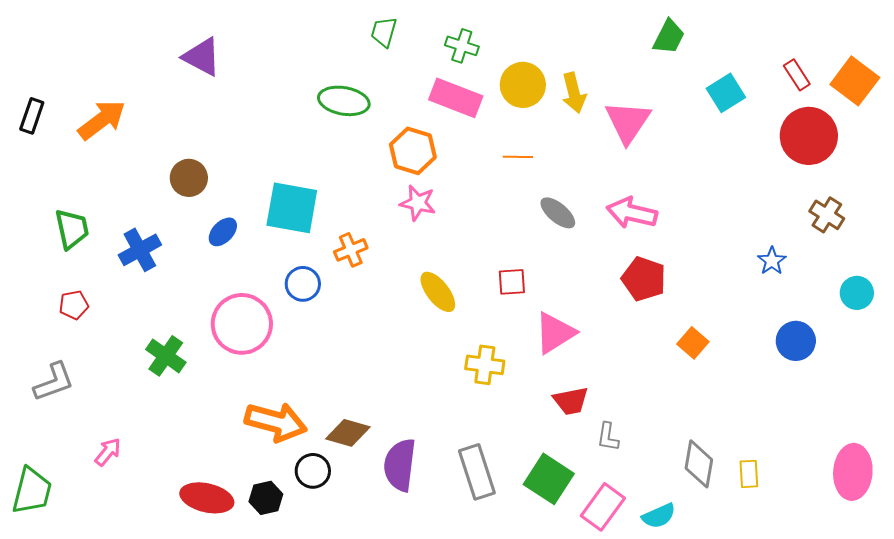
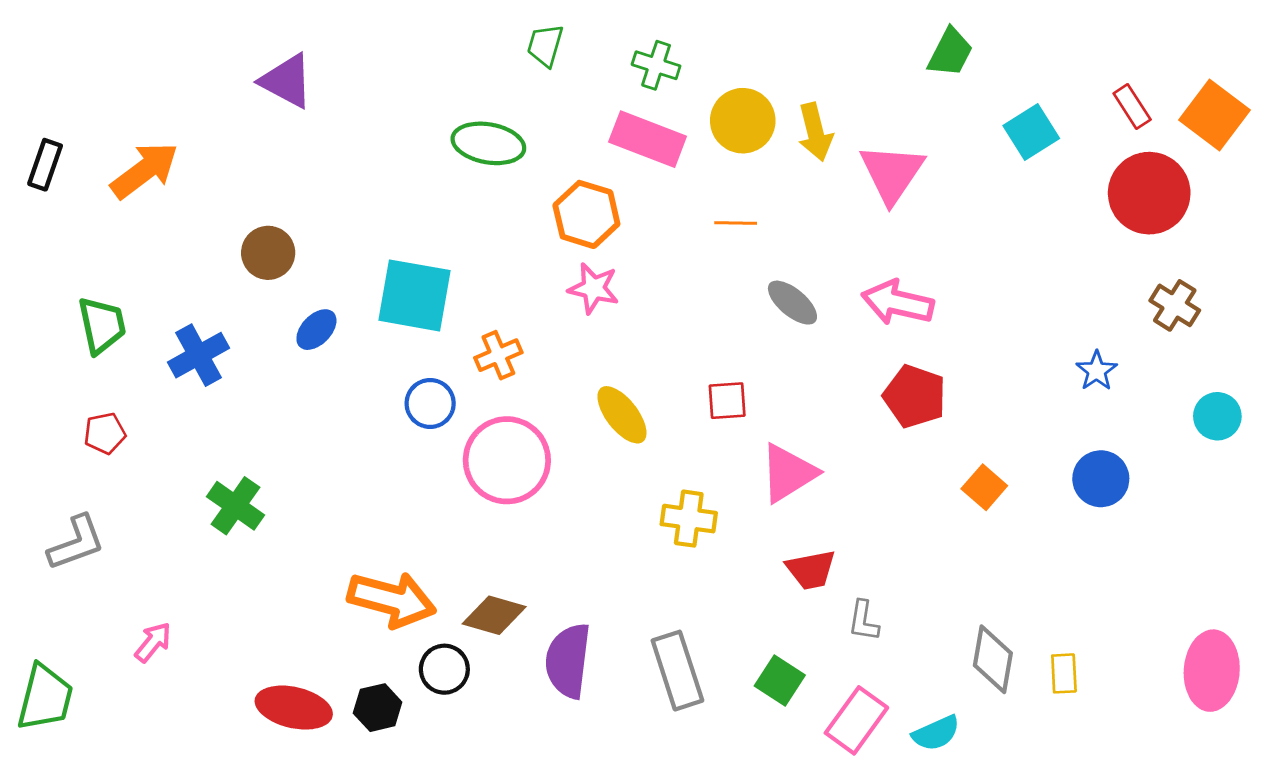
pink circle: (242, 324) -> (507, 460), moved
blue circle: (796, 341) -> (1101, 479), moved
green square: (549, 479) -> (780, 681), size x0.7

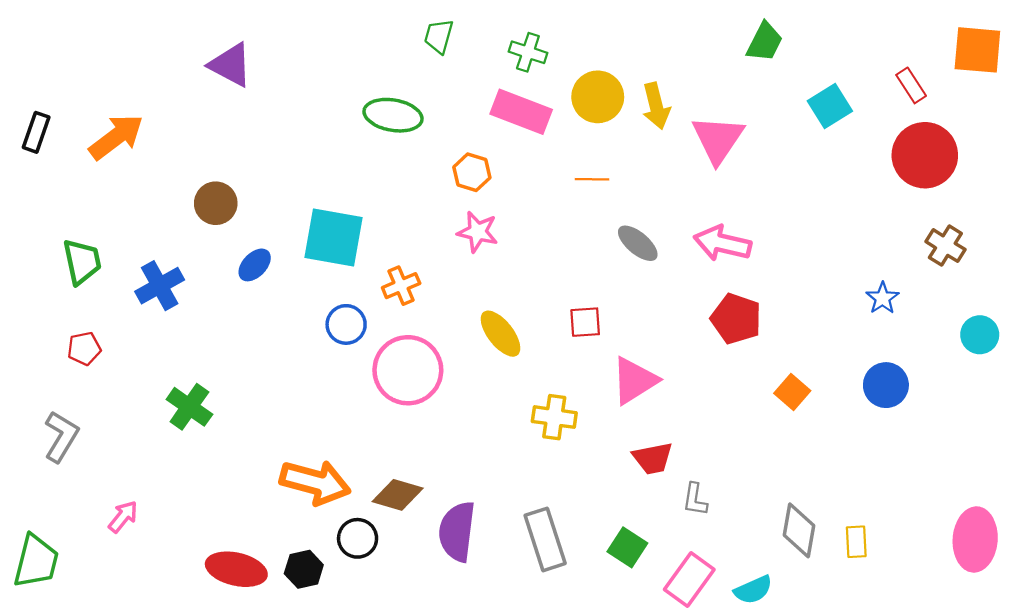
orange square: (1215, 115) -> (977, 50), moved, turned -32
orange hexagon: (586, 214) -> (472, 172), size x0.7
gray L-shape: (76, 543) -> (61, 437), turned -39

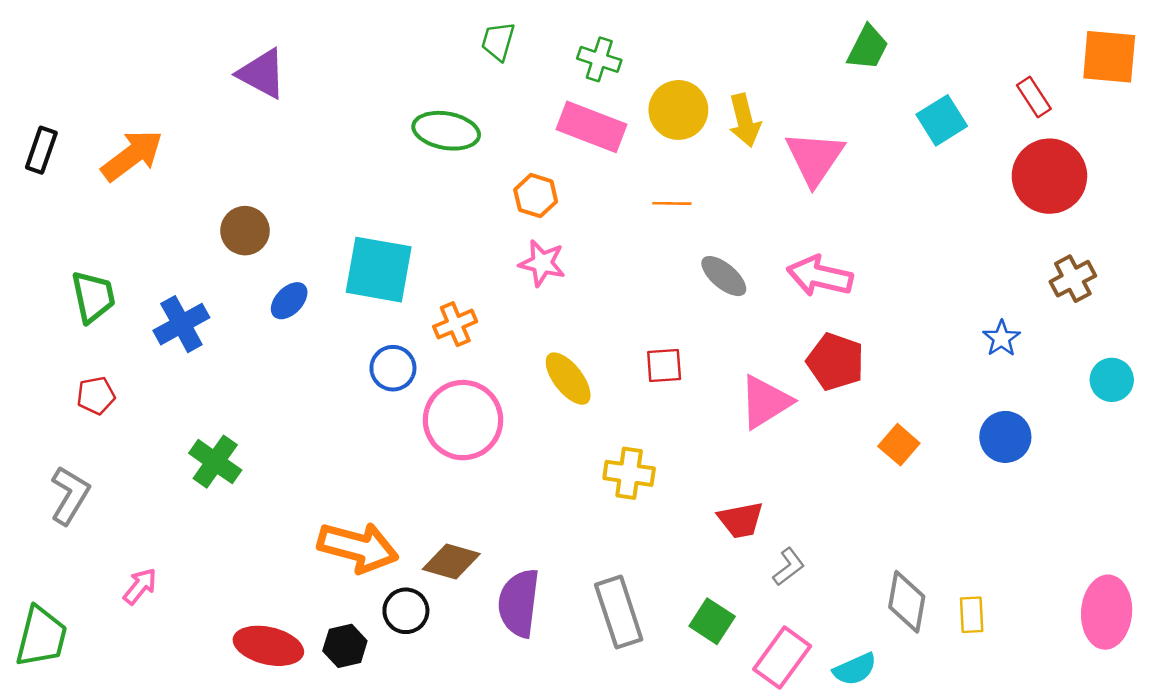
brown cross: (945, 246) -> (1073, 279), turned 30
pink triangle: (634, 380) -> (765, 402), moved
gray L-shape: (695, 499) -> (789, 567), turned -136

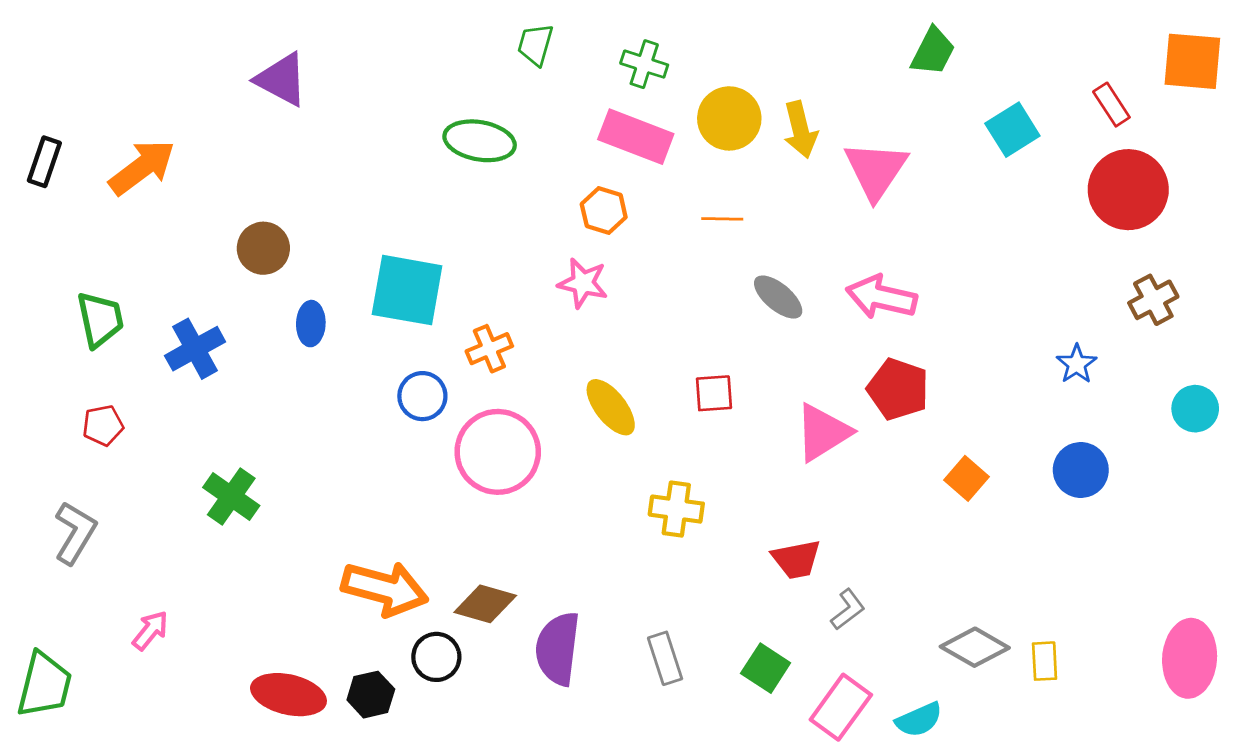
orange hexagon: (536, 196) -> (604, 211), moved
blue ellipse: (289, 301) -> (311, 324), turned -42
gray diamond: (907, 602) -> (975, 647), turned -70
gray rectangle: (619, 612) -> (665, 658), size x0.7

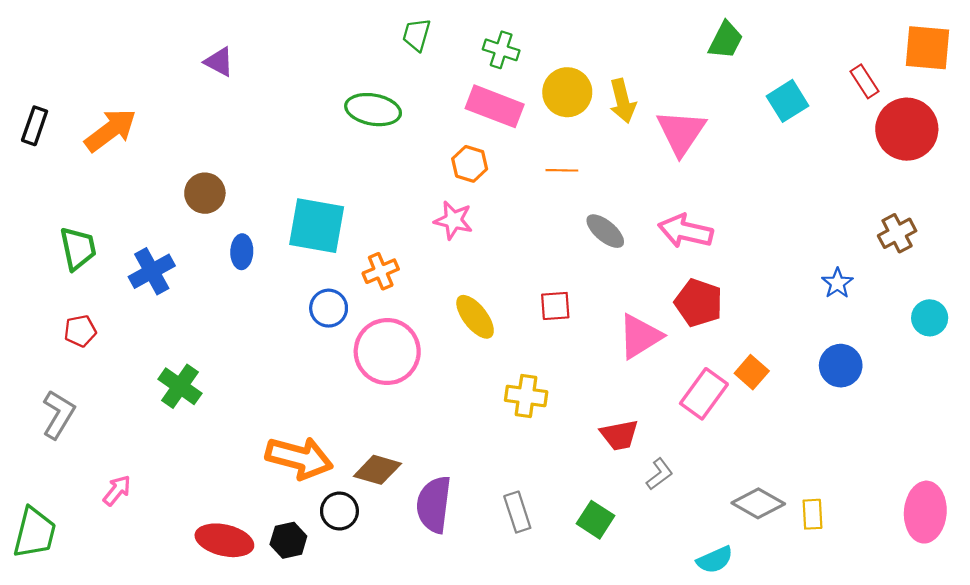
purple triangle: (282, 79) -> (219, 62), size x0.7
red circle: (1128, 190) -> (907, 129), moved
pink rectangle: (841, 707) -> (704, 394), moved

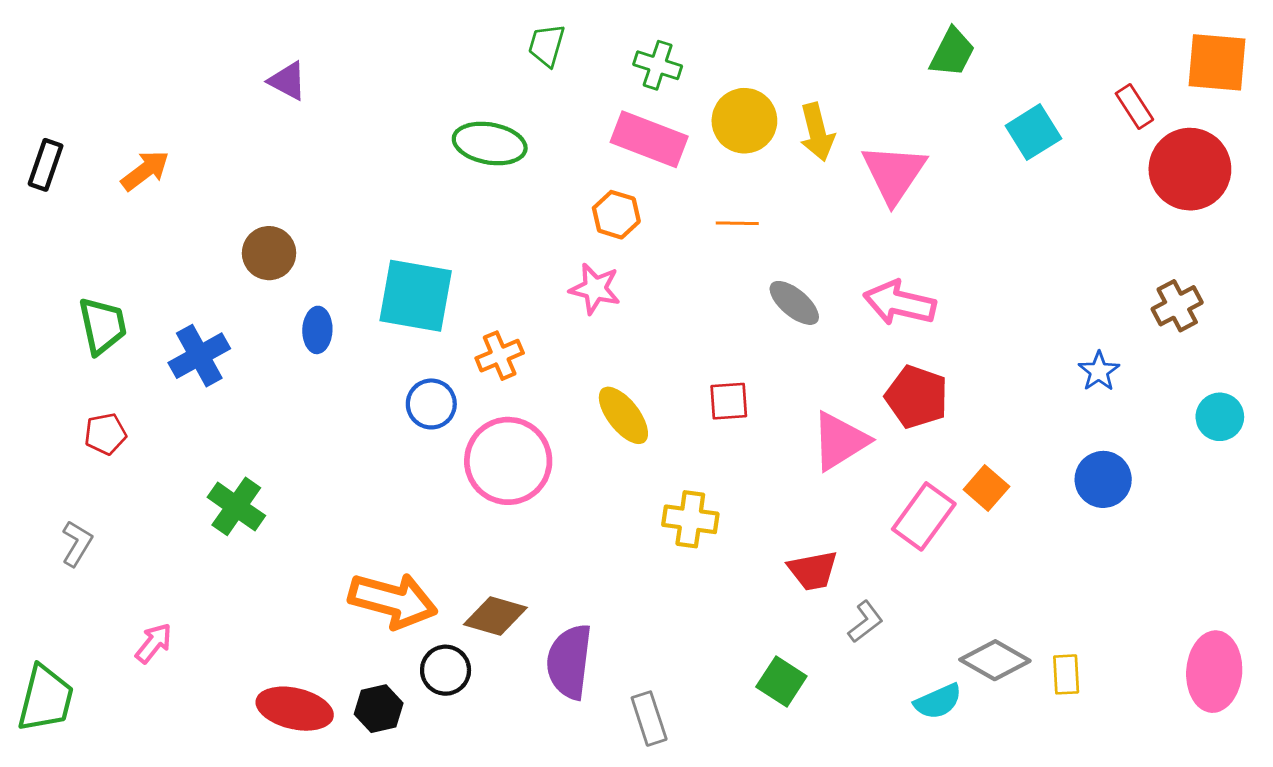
orange arrow: (111, 130) -> (145, 171), size x0.7
gray L-shape: (58, 414) -> (77, 543), size x0.7
gray rectangle: (517, 512) -> (649, 719), moved
cyan semicircle: (715, 560) -> (938, 701), moved

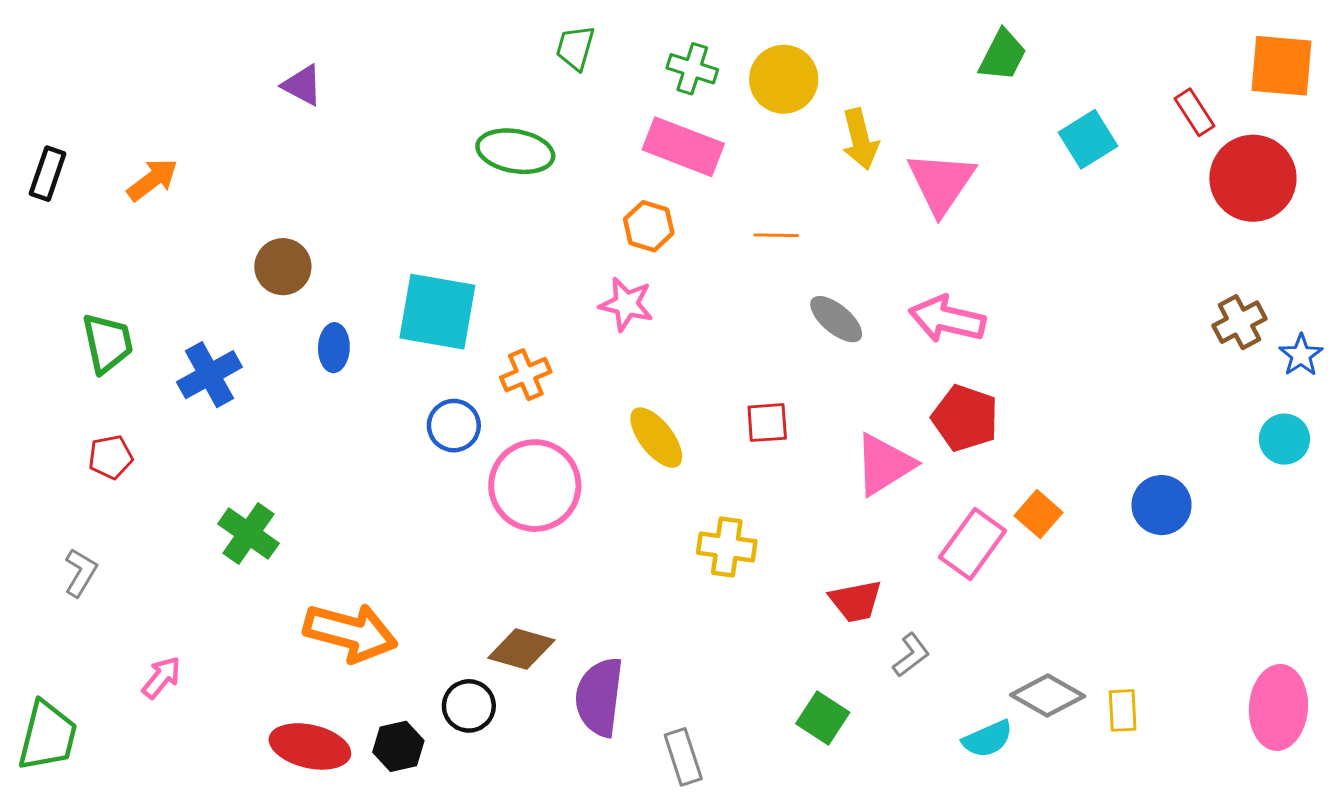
yellow circle: (744, 121) -> (784, 79), moved
blue star: (1099, 371) -> (1301, 355), moved
orange arrow: (393, 600) -> (350, 632), moved

